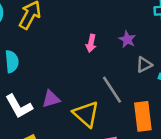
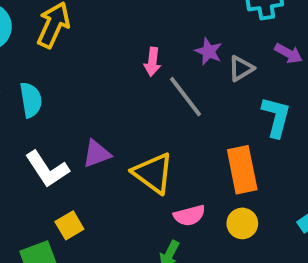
gray triangle: (144, 65) -> (241, 68), moved
gray line: (112, 90) -> (186, 97), moved

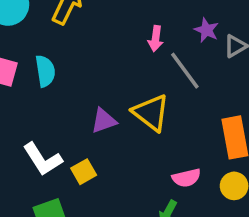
white L-shape: (47, 169) -> (43, 159), moved
yellow triangle: (153, 173) -> (151, 113), moved
yellow square: (69, 225) -> (84, 172), moved

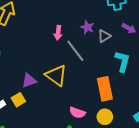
yellow square: (84, 172) -> (18, 100), moved
pink semicircle: (186, 178) -> (77, 113), turned 35

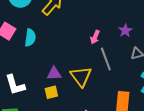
purple star: (87, 27) -> (125, 31), moved
yellow square: (18, 100) -> (51, 92), moved

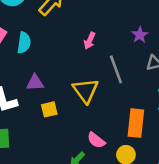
pink arrow: (95, 37) -> (90, 41), moved
purple triangle: (54, 74) -> (35, 83), moved

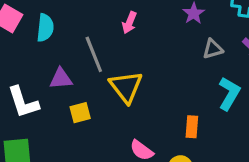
gray line: (116, 69) -> (94, 54), moved
orange rectangle: (136, 123) -> (192, 127), size x0.6

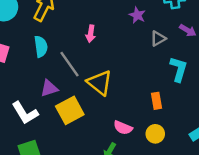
cyan semicircle: (45, 28) -> (41, 47), moved
yellow square: (80, 113) -> (70, 110), size x1.6

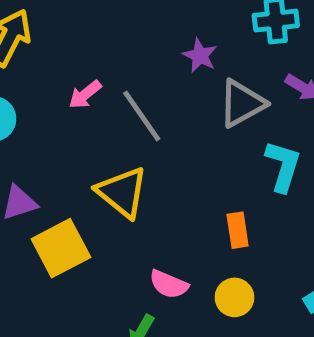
pink arrow: (91, 34) -> (85, 94), moved, turned 42
gray triangle: (158, 38) -> (242, 103), size x1.5
gray line: (70, 64) -> (142, 116), moved

